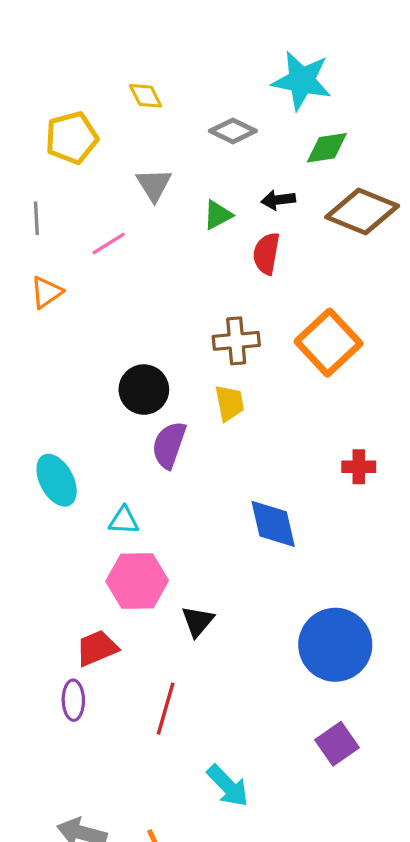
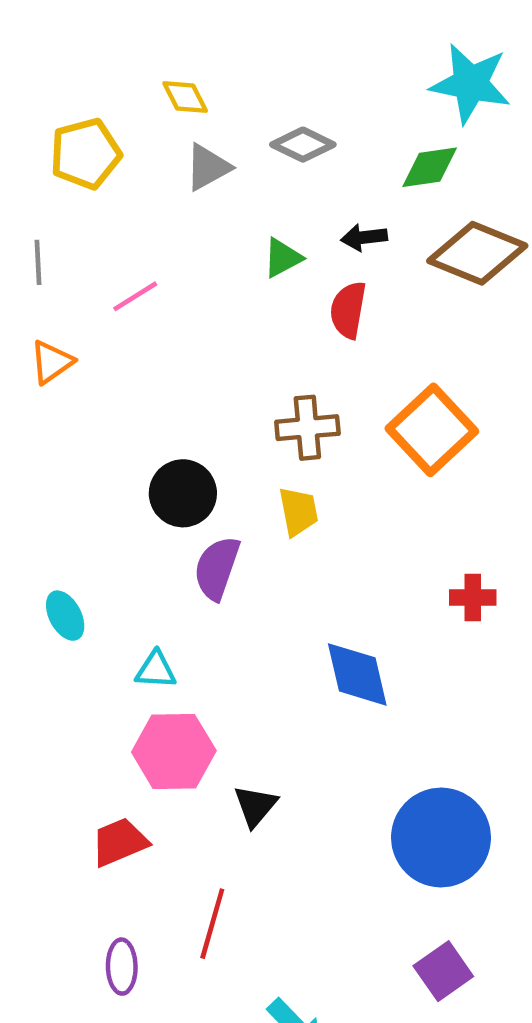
cyan star: (302, 81) -> (470, 83), moved
gray triangle: (154, 185) -> (208, 167), moved, turned 33
cyan ellipse: (57, 480) -> (65, 616), size x0.7
purple ellipse: (73, 700) -> (122, 967), moved

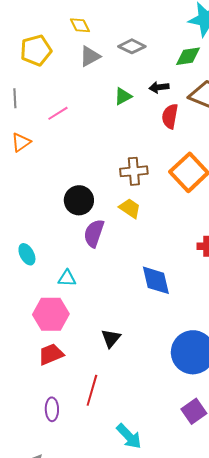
red semicircle: (348, 310) -> (170, 116), moved
yellow trapezoid: (298, 511) -> (130, 208), turned -45
pink hexagon: (174, 751) -> (51, 314), moved

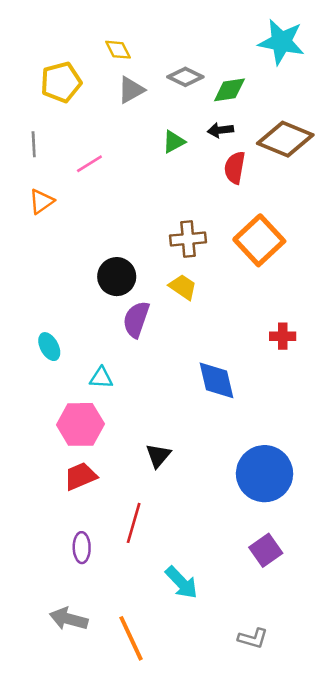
green diamond: (188, 56) -> (229, 90), moved

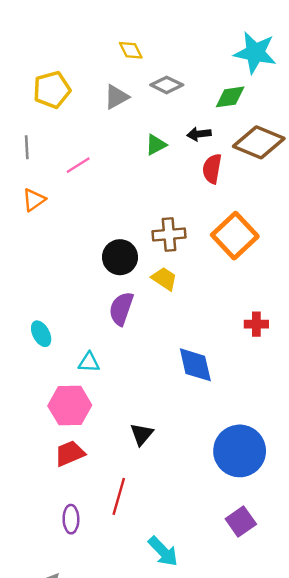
yellow diamond: (118, 50) -> (131, 50), moved
green diamond: (229, 90) -> (230, 97), moved
black circle: (117, 277) -> (120, 257), moved

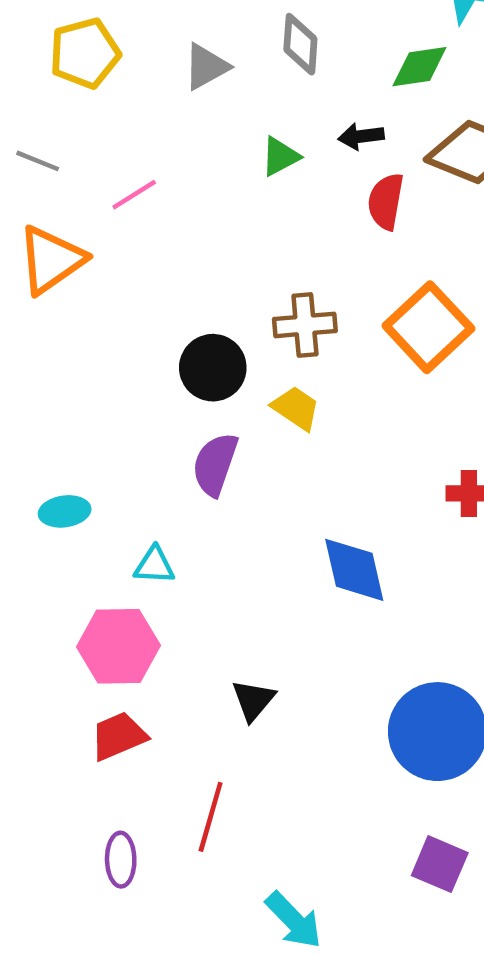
gray diamond: (167, 85) -> (300, 44), turned 68
gray line: (27, 147) -> (38, 161), turned -65
orange triangle: (34, 200) -> (51, 260), size x1.6
cyan ellipse: (41, 334) -> (65, 511), turned -70
purple square: (241, 522) -> (440, 864), turned -32

